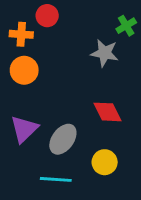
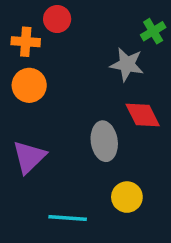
red diamond: (107, 112) -> (143, 115), moved
gray ellipse: (63, 139) -> (104, 141), moved, turned -44

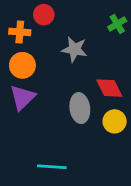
gray star: (127, 64) -> (74, 49), moved
purple triangle: (29, 157) -> (22, 97), moved
yellow circle: (127, 197) -> (115, 121), moved

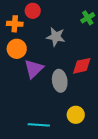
red diamond: (109, 88) -> (82, 66), turned -75
purple triangle: (22, 97) -> (34, 69), moved
yellow circle: (115, 121) -> (76, 115), moved

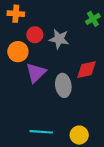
red circle: (33, 11) -> (35, 35), moved
orange cross: (15, 24) -> (16, 14), moved
yellow circle: (76, 115) -> (79, 135), moved

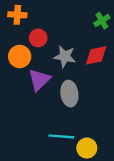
gray star: (59, 39) -> (65, 56), moved
red diamond: (87, 70) -> (96, 55), moved
cyan line: (41, 132) -> (61, 136), moved

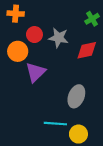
gray star: (65, 56) -> (59, 38), moved
gray ellipse: (69, 94) -> (76, 96), moved, turned 30

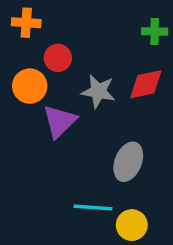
green cross: (92, 19) -> (155, 31), turned 32
gray star: (59, 38) -> (98, 91), moved

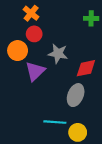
orange cross: (26, 23) -> (31, 13), moved, turned 35
red diamond: (146, 84) -> (86, 68), moved

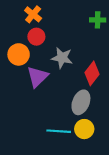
red diamond: (86, 68) -> (92, 73), turned -40
yellow circle: (78, 132) -> (84, 129), moved

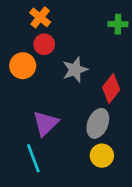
gray star: (62, 58) -> (75, 70), turned -30
purple triangle: (38, 77) -> (46, 123), moved
cyan line: (59, 131) -> (33, 158), moved, turned 65

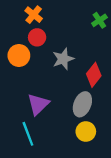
green cross: (118, 24) -> (99, 20), turned -35

